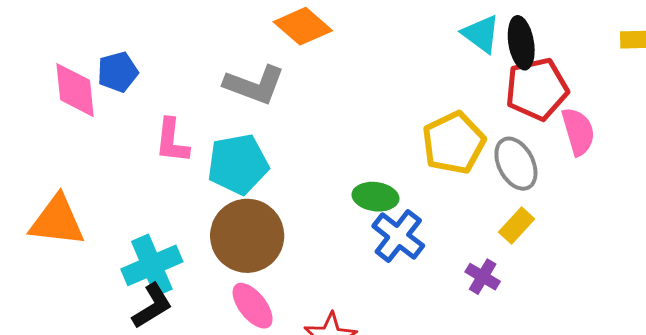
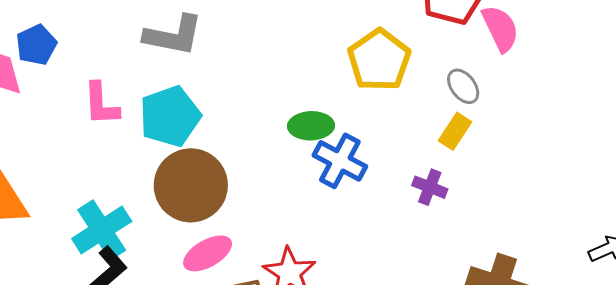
gray ellipse: (516, 164) -> (463, 86), moved, size x0.7
pink ellipse: (253, 306) -> (208, 253), turned -72

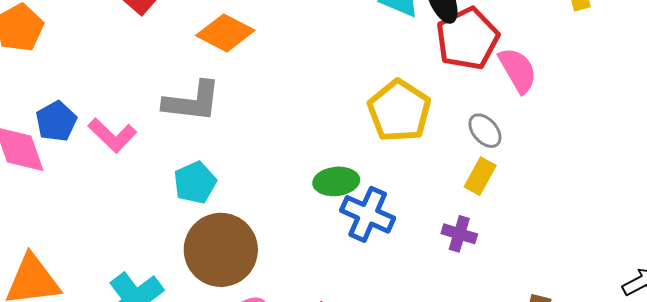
pink L-shape: (101, 104) -> (112, 135), moved, turned -39
cyan pentagon: (170, 116) -> (195, 183), size x0.7

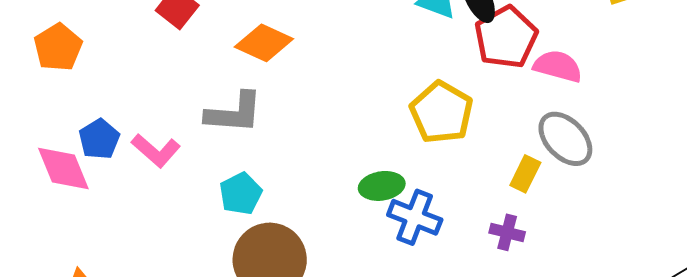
pink semicircle: (518, 70) -> (558, 66), turned -42
gray ellipse: (485, 131) -> (565, 139), moved, size x1.6

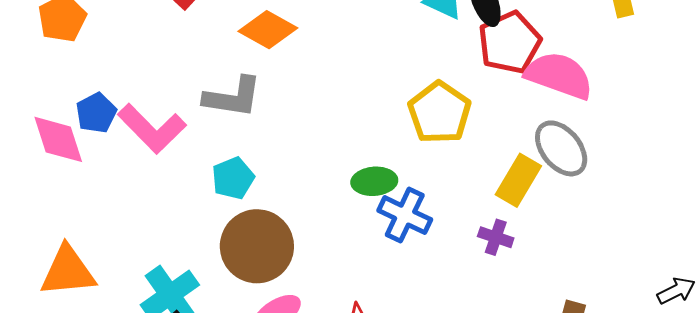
pink semicircle: (558, 66) -> (559, 75), size x1.4
pink L-shape: (156, 150) -> (152, 129), size x1.4
yellow rectangle: (525, 174) -> (518, 180), size x1.4

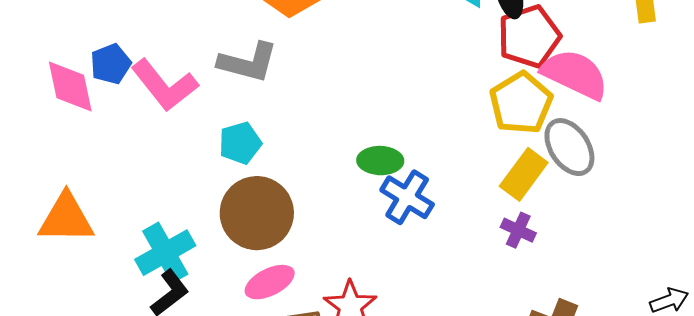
yellow pentagon: (439, 113) -> (521, 103), moved
purple cross: (496, 237) -> (518, 230), moved

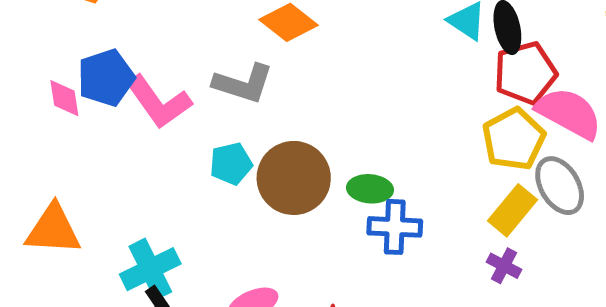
blue pentagon: (111, 64) -> (106, 78), size x1.4
pink diamond: (70, 86) -> (64, 98), size x0.7
blue cross: (407, 197) -> (395, 227), turned -32
brown circle: (257, 213) -> (294, 178), moved

